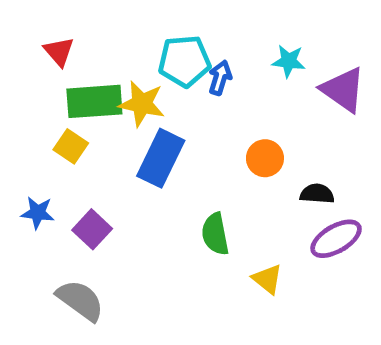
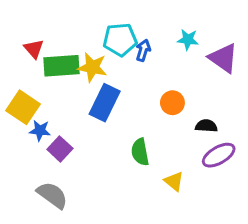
red triangle: (59, 52) -> (34, 49), moved
yellow square: (71, 146) -> (23, 107), moved, size x1.5
blue star: (38, 213) -> (40, 130), moved

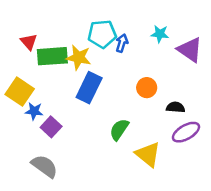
green semicircle: (140, 152) -> (119, 130), turned 45
yellow triangle: (174, 181) -> (148, 154), size x1.5

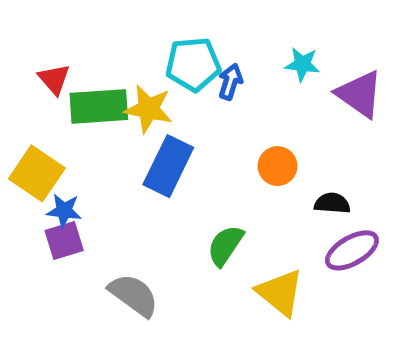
purple square: (51, 127) -> (64, 240), moved, turned 30
gray semicircle: (45, 166) -> (134, 295), moved

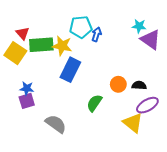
cyan star: (302, 64) -> (139, 26), moved
orange circle: (278, 166) -> (118, 84), moved
yellow square: (37, 173) -> (15, 53), moved
yellow triangle: (280, 293) -> (133, 123), moved

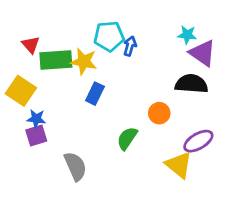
yellow square: (15, 53) -> (21, 91), moved
blue rectangle: (70, 70) -> (95, 94), size x0.7
black semicircle: (139, 85) -> (191, 84), moved, size x1.6
gray semicircle: (56, 124) -> (75, 166), turned 30

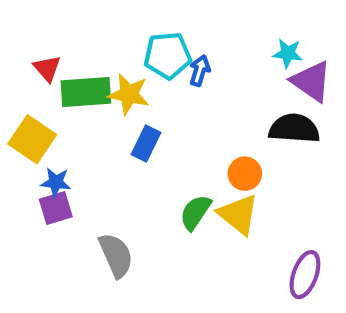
purple ellipse: (198, 141) -> (305, 275), moved, turned -40
yellow triangle: (179, 165) -> (238, 214), moved

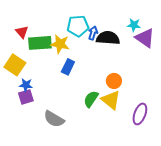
black semicircle: (294, 129) -> (108, 38), moved
gray semicircle: (116, 255) -> (54, 119), turned 145
purple ellipse: (305, 275) -> (140, 114), moved

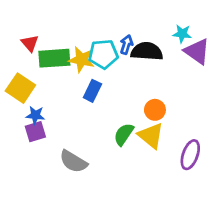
cyan pentagon: (78, 26) -> (103, 54), moved

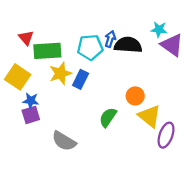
yellow star: (82, 60) -> (60, 73), moved, turned -30
yellow triangle: (151, 136) -> (149, 116), moved

